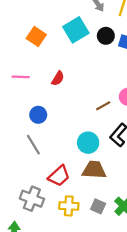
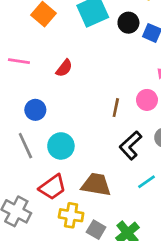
brown line: (103, 106) -> (116, 108), turned -56
cyan circle: (88, 143) -> (61, 146), moved
yellow cross: (69, 206) -> (71, 215), moved

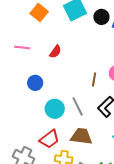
gray line: (25, 146) -> (78, 106), moved

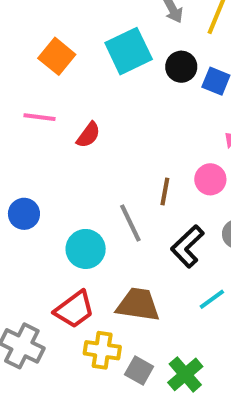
pink line: (22, 48) -> (40, 117), moved
blue circle: (35, 83) -> (24, 214), moved
gray line: (78, 106) -> (130, 223), moved

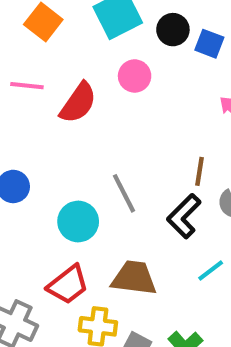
red semicircle: (88, 135) -> (78, 103), size x1.5
pink circle: (210, 179) -> (135, 76), moved
brown line: (165, 191) -> (200, 171), moved

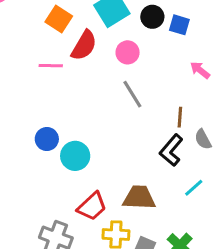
red semicircle: (78, 103) -> (84, 45), moved
gray line: (124, 193) -> (132, 94), moved
cyan circle: (78, 221) -> (75, 156), moved

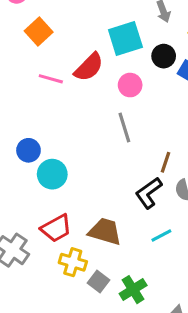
orange square: (59, 19) -> (39, 32), moved

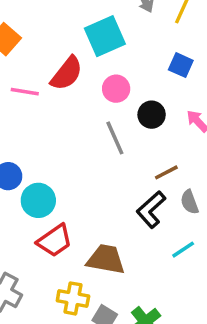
black circle: (164, 56) -> (152, 115), moved
brown line: (166, 162) -> (166, 172), turned 50
red trapezoid: (56, 228) -> (55, 241), moved
cyan line: (161, 236) -> (183, 250), moved

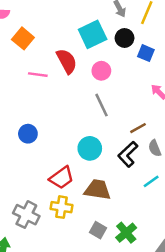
red semicircle: (67, 73) -> (67, 61), turned -65
black circle: (152, 115) -> (125, 38), moved
cyan circle: (38, 200) -> (90, 148), moved
yellow cross: (73, 298) -> (62, 207), moved

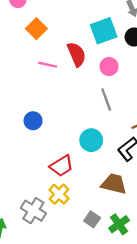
brown trapezoid: (98, 190) -> (114, 184), moved
yellow cross: (62, 207) -> (59, 194), turned 30
gray cross: (26, 215) -> (33, 211), moved

